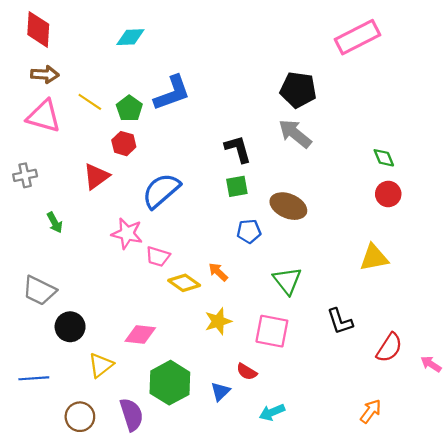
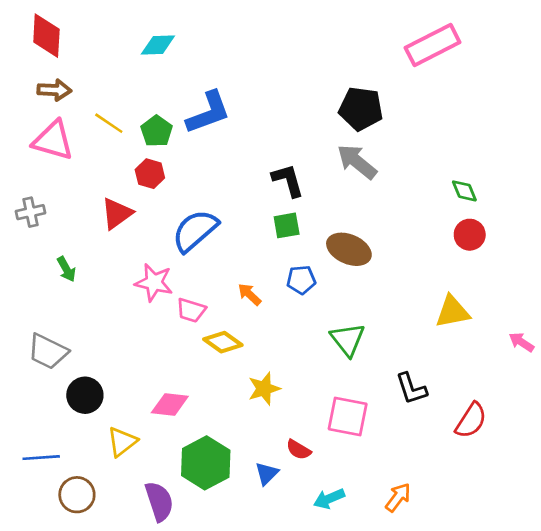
orange arrow: (218, 272) -> (249, 294), moved
pink square: (272, 331) -> (348, 416), moved
pink arrow: (431, 364) -> (521, 342), moved
orange arrow: (371, 411) -> (398, 497), moved
brown circle: (80, 417) -> (77, 495), moved

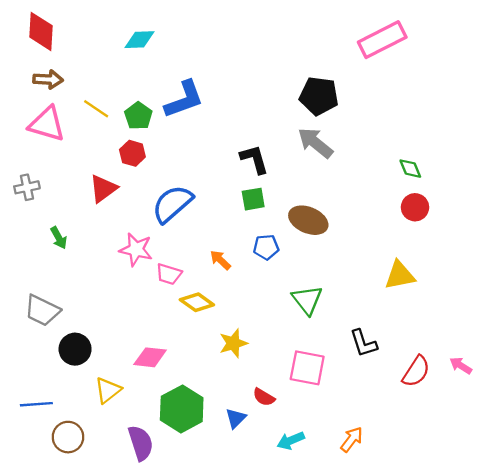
pink arrow: (521, 342) -> (461, 366), moved

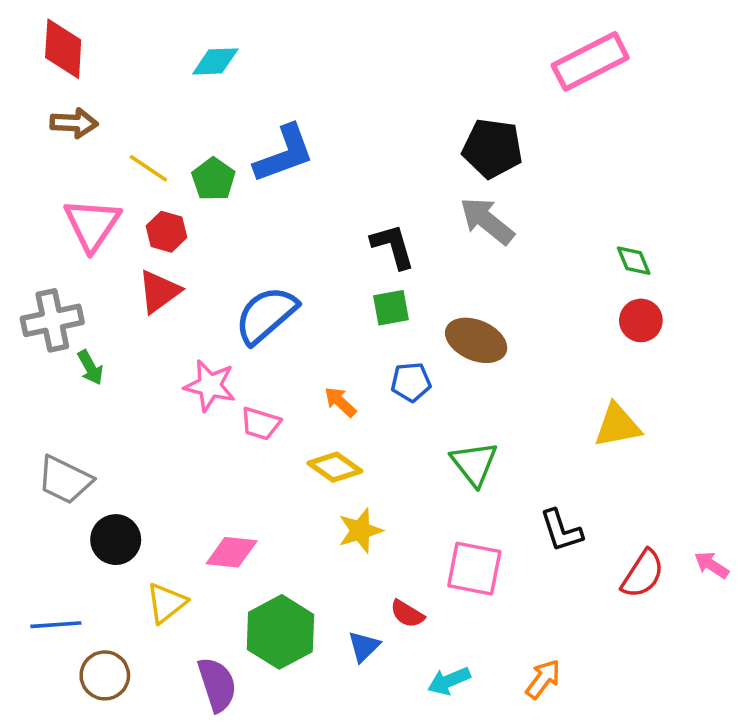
pink triangle: (47, 124) -> (92, 224), moved, turned 48
red hexagon: (132, 153) -> (166, 232), moved
gray cross: (27, 187) -> (52, 320), moved, size x1.5
yellow diamond: (197, 302) -> (335, 467), moved

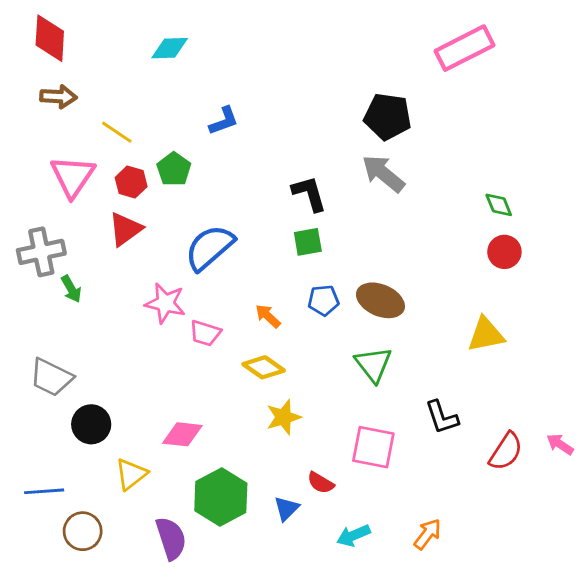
blue L-shape: (284, 154) -> (224, 121), size x0.6
green pentagon: (213, 179) -> (174, 169), moved
brown ellipse: (476, 340) -> (380, 300), moved

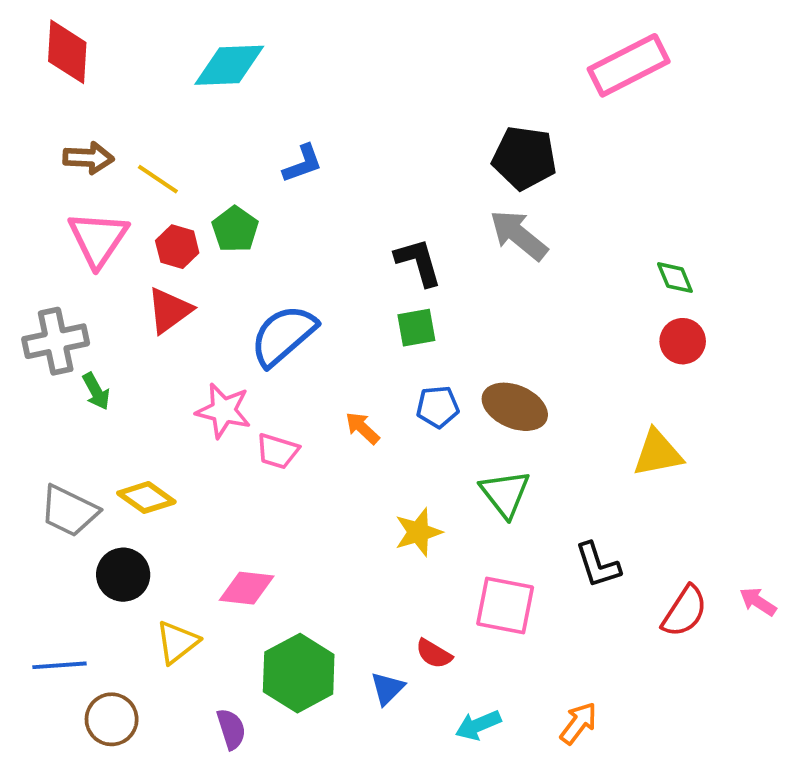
cyan diamond: (170, 48) -> (229, 65), size x1.4
brown arrow: (58, 97) -> (88, 158), moved
yellow diamond: (264, 367) -> (146, 497), moved
yellow star: (284, 417) -> (418, 532), moved
purple semicircle: (171, 538) -> (231, 729), size x0.7

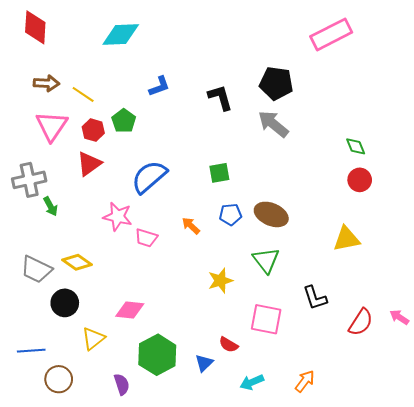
black L-shape: (418, 262) -> (220, 98), moved

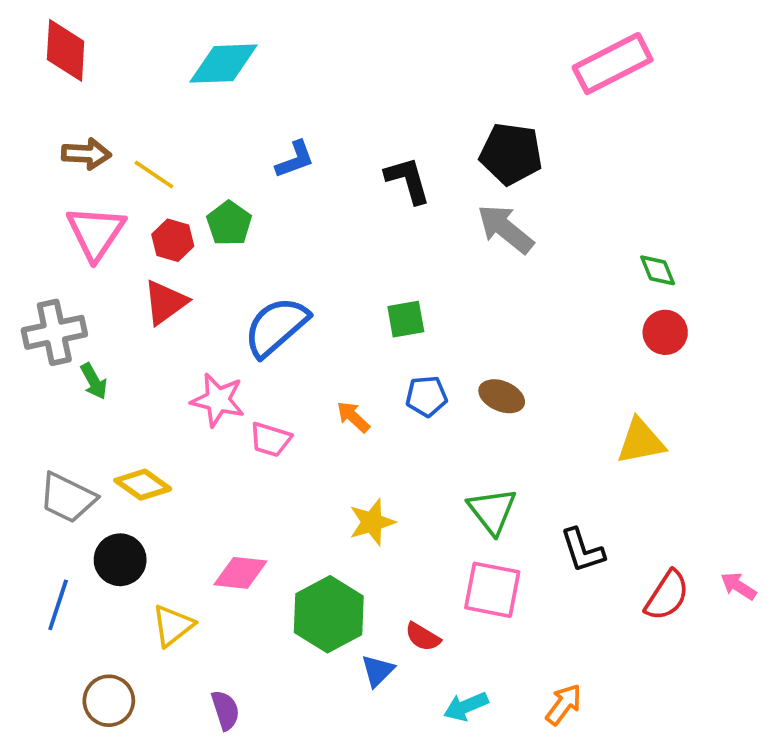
brown ellipse: (271, 214) -> (502, 396), size x0.7
green triangle: (266, 260) -> (492, 511), moved
yellow star: (220, 281) -> (372, 522), moved
blue line: (31, 351) -> (58, 605), moved, turned -68
green hexagon: (157, 355) -> (329, 614), moved

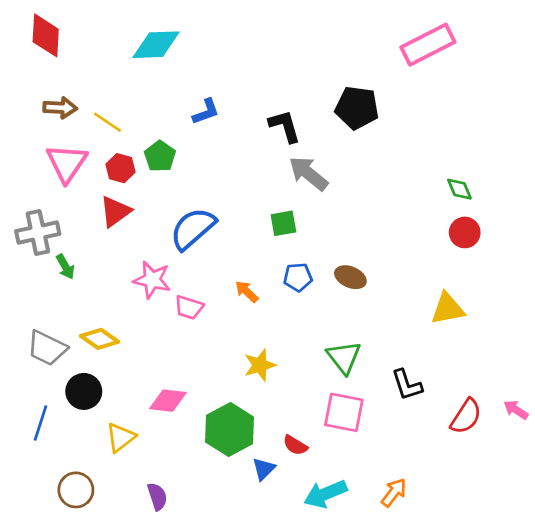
gray arrow: (505, 229) -> (308, 173), moved
cyan arrow: (466, 706) -> (325, 494), size x1.4

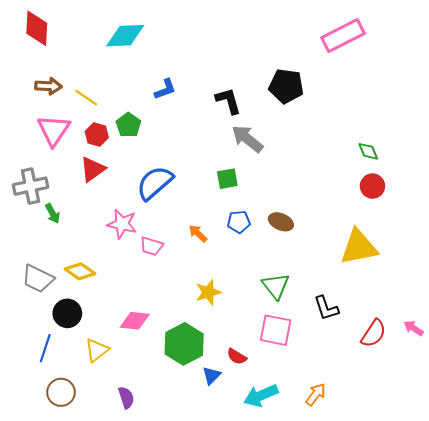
yellow triangle: (448, 309) -> (359, 247), size x1.4
blue line: (40, 423) -> (45, 348), moved

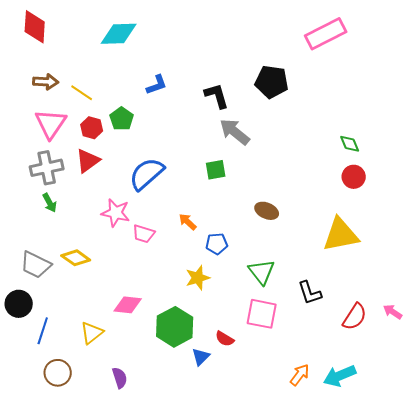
gray cross: (31, 186) -> (47, 168), moved
blue pentagon: (239, 222) -> (217, 244), moved
black circle: (67, 313) -> (19, 304), moved
cyan arrow: (261, 395) -> (340, 376), moved

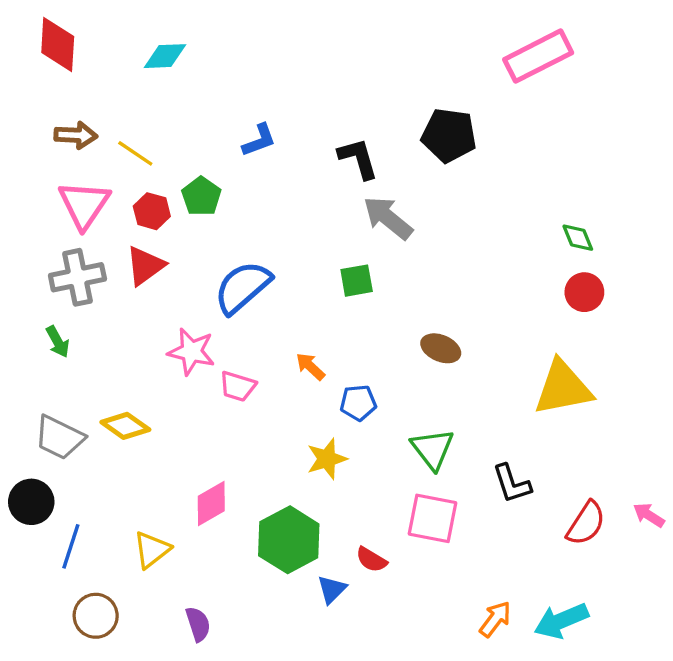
cyan diamond: (119, 34) -> (165, 56), moved, size x0.7
green arrow: (50, 203) -> (58, 342), moved
pink diamond: (128, 305) -> (211, 503), turned -36

